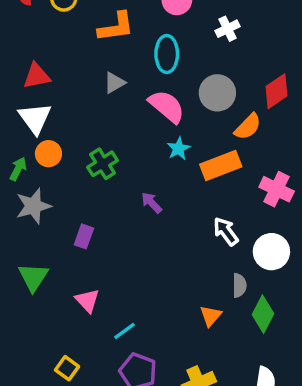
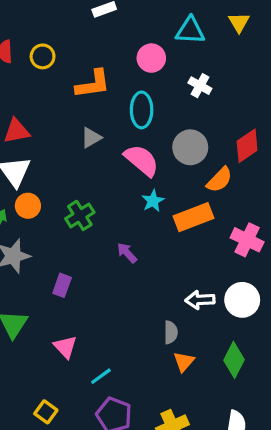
white cross: (228, 29) -> (200, 86), turned -35
white arrow: (226, 231) -> (200, 300), moved, turned -56
gray semicircle: (239, 285) -> (171, 332), moved

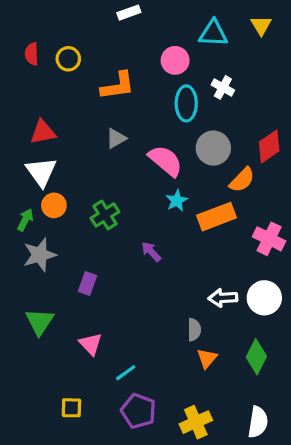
cyan ellipse: (142, 110) -> (186, 103), moved
yellow square: (46, 412) -> (71, 408), turned -35

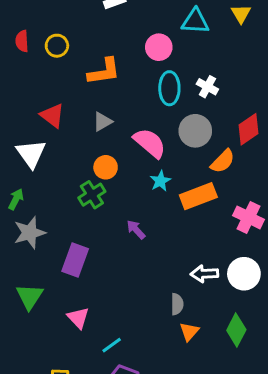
white cross: (223, 87) -> (207, 87), moved
red triangle: (43, 132) -> (52, 116), moved, turned 48
orange circle: (54, 205) -> (106, 167), moved
purple rectangle: (87, 283) -> (75, 260), size x1.5

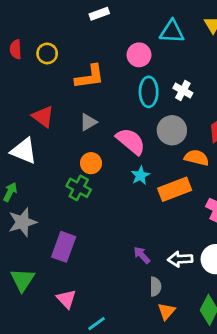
white triangle: (31, 154) -> (24, 151), turned -32
orange semicircle: (223, 161) -> (197, 158), turned -120
green cross: (92, 195) -> (79, 188), turned -30
purple arrow: (136, 230) -> (142, 255), moved

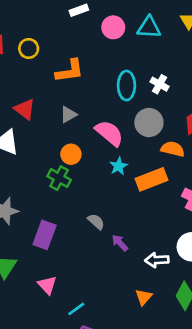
pink circle: (139, 55) -> (113, 27), moved
white arrow: (180, 259) -> (157, 260), moved
gray semicircle: (155, 287) -> (96, 222), moved, turned -48

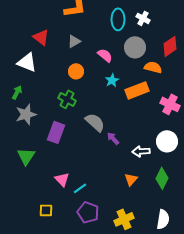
pink semicircle: (109, 133) -> (105, 55), size x0.7
green cross: (59, 178) -> (67, 99), moved
gray semicircle: (96, 222) -> (95, 122), size x1.5
pink triangle: (47, 285) -> (62, 179), moved

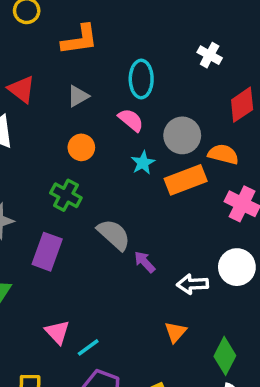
white cross: (143, 18) -> (210, 55), moved
cyan ellipse: (118, 19) -> (141, 79), moved
gray circle: (135, 47) -> (182, 135), moved
orange semicircle: (153, 67) -> (223, 154), moved
green diamond: (162, 178) -> (225, 356), moved

